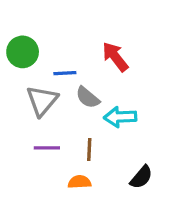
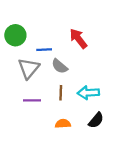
cyan arrow: (120, 117) -> (88, 93), moved
brown line: (89, 150) -> (61, 93), moved
orange semicircle: (79, 182) -> (63, 124), moved

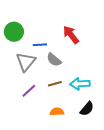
brown line: (61, 93) -> (55, 84), turned 72
purple line: (32, 100) -> (29, 91), turned -42

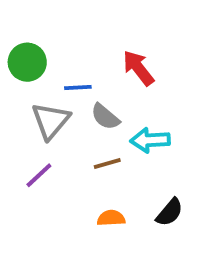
cyan arrow: (80, 84) -> (150, 140), moved
purple line: (29, 91) -> (39, 175), moved

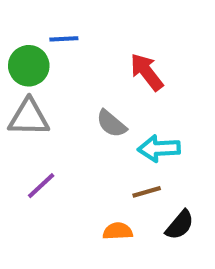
blue line: (78, 87) -> (64, 39), moved
gray triangle: (51, 121) -> (29, 117), moved, turned 51
brown line: (107, 164) -> (147, 192), moved

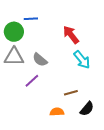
gray semicircle: (111, 124) -> (40, 60), moved
cyan arrow: (159, 148) -> (82, 60), moved, turned -126
purple line: (41, 186) -> (32, 81), moved

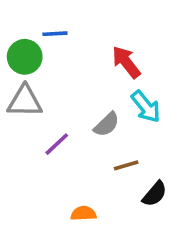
gray semicircle: (40, 60) -> (107, 124), moved, turned -84
orange semicircle: (57, 112) -> (83, 213), moved

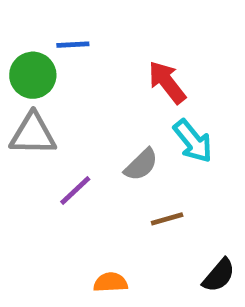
black semicircle: (155, 194) -> (219, 275), moved

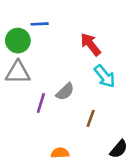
gray semicircle: (141, 165) -> (65, 92), moved
purple line: (75, 191) -> (41, 103), turned -30
brown line: (167, 219) -> (91, 118), turned -54

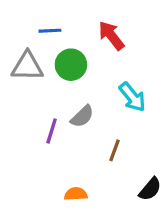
green circle: (18, 41) -> (71, 65), moved
red arrow: (91, 44) -> (111, 36), moved
gray triangle: (18, 72) -> (27, 66), moved

